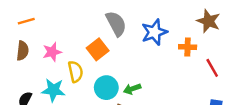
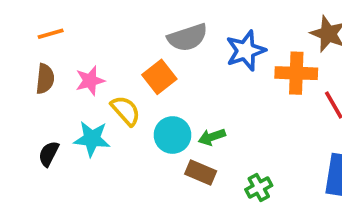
gray semicircle: (116, 24) -> (188, 38), turned 100
orange cross: (188, 47) -> (296, 73), size x1.5
yellow semicircle: (75, 72) -> (126, 111), turned -30

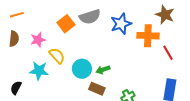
orange square: (159, 77) -> (66, 24), moved
black semicircle: (49, 154) -> (16, 88), moved

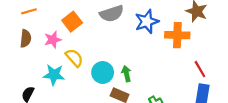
orange square: (66, 24) -> (72, 22), moved
red line: (168, 53) -> (200, 69), moved
green arrow: (103, 70) -> (126, 74), turned 96

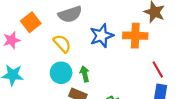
blue star: (147, 22) -> (102, 36), moved
yellow semicircle: (74, 58) -> (62, 44), moved

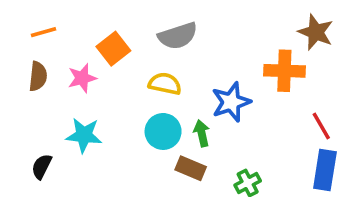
blue star: (102, 36) -> (231, 102), moved
yellow semicircle: (62, 44) -> (165, 84), turned -36

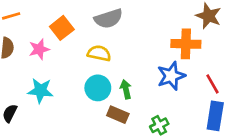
blue star: (231, 102) -> (171, 76), moved

